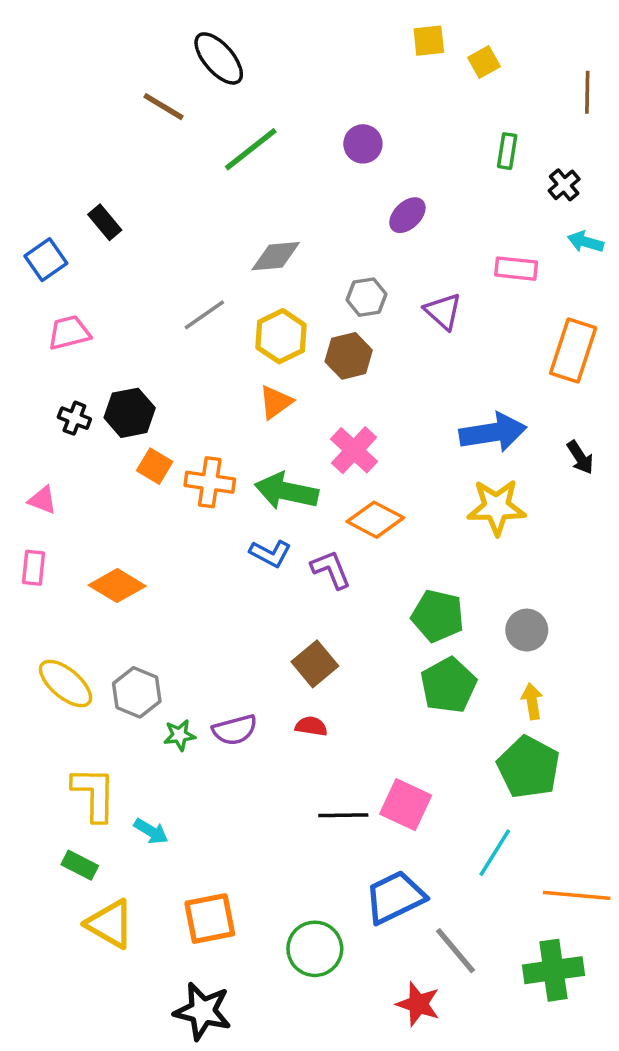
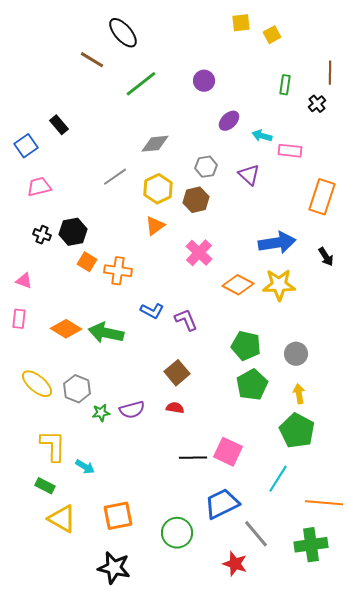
brown line: (587, 92) -> (330, 73), moved
cyan arrow: (586, 242) -> (262, 136), moved
green arrow: (286, 491) -> (106, 333), moved
orange diamond: (375, 520) -> (238, 285), moved

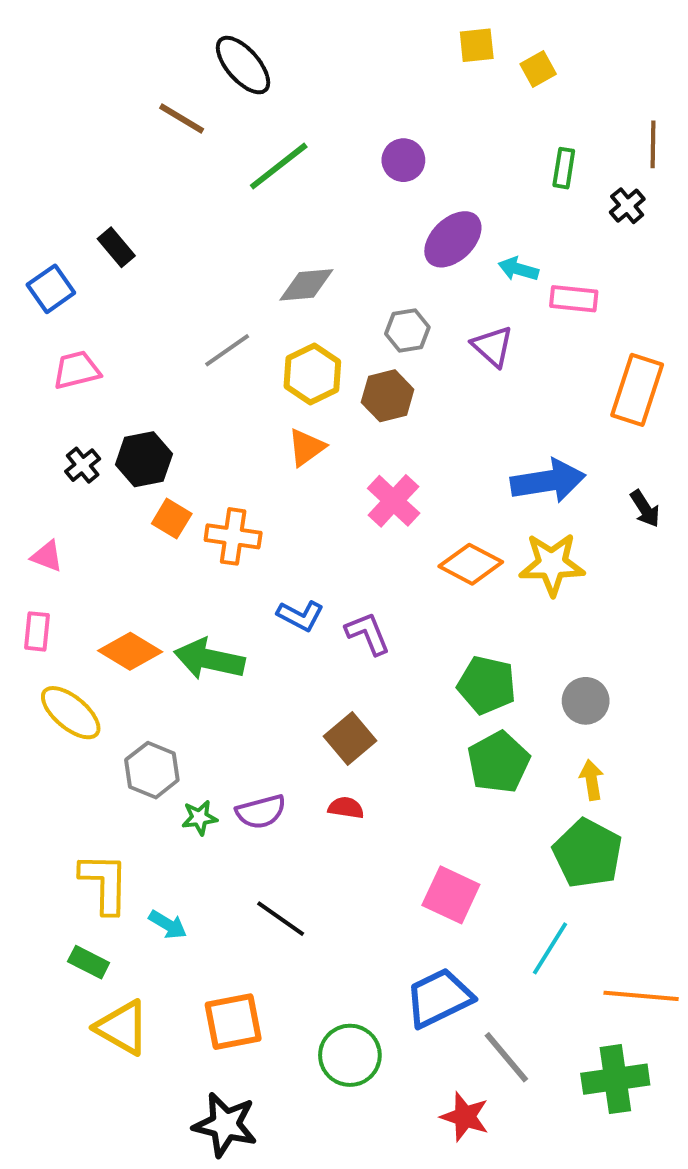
purple ellipse: (229, 121) -> (453, 239), size x1.4
black cross: (42, 235) -> (83, 465), turned 30
yellow ellipse: (37, 384) -> (71, 713), moved
black line: (193, 458) -> (281, 919), moved, turned 36

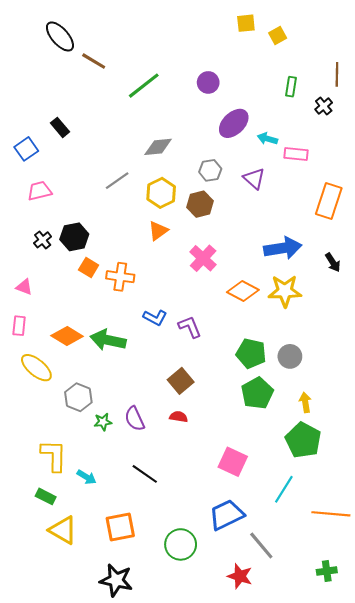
black ellipse: (243, 65) -> (60, 36), moved
gray circle: (586, 701) -> (290, 356), moved
purple semicircle: (261, 812) -> (135, 419), turned 80
green cross: (615, 1079) -> (327, 571), moved, size x0.6

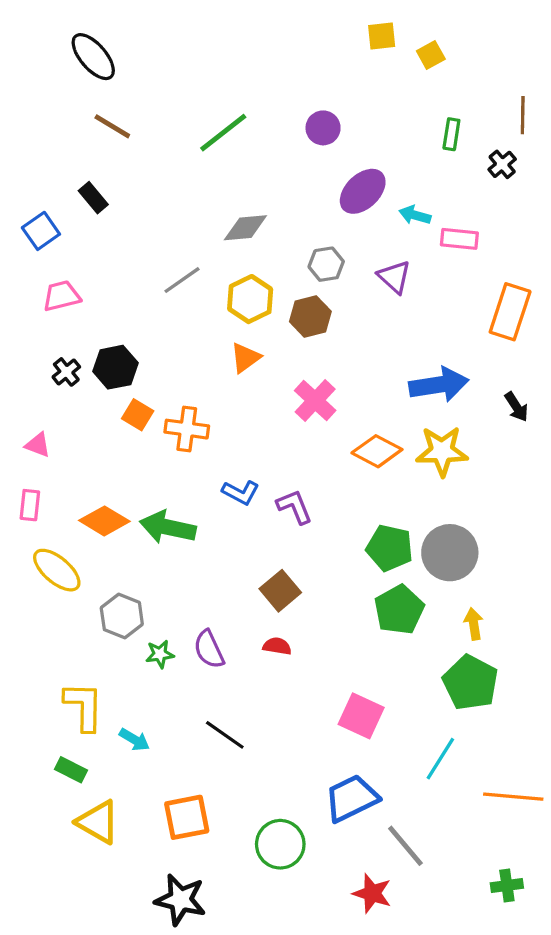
brown line: (94, 61) -> (112, 126), moved
gray circle: (290, 356) -> (450, 553), size x1.5

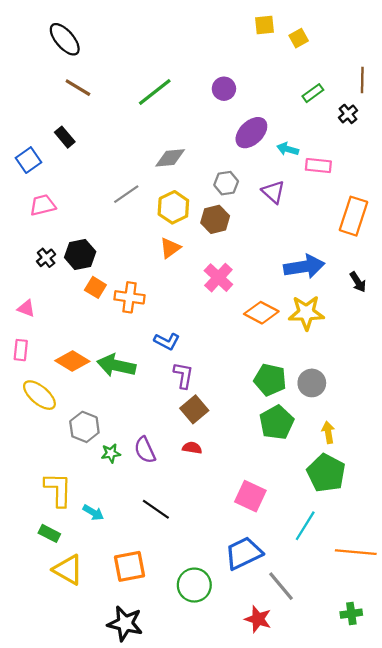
green rectangle: (451, 134) -> (313, 93), turned 45
purple L-shape: (295, 507) -> (183, 375), moved, turned 32
gray circle: (450, 553) -> (312, 383), size x0.7

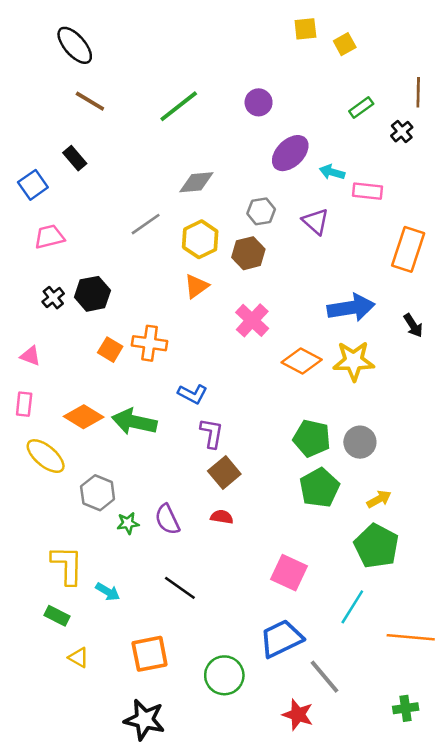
orange square: (95, 287) -> (110, 350), moved
yellow arrow: (328, 432) -> (379, 499), turned 70
yellow triangle: (68, 570) -> (79, 658), size x0.6

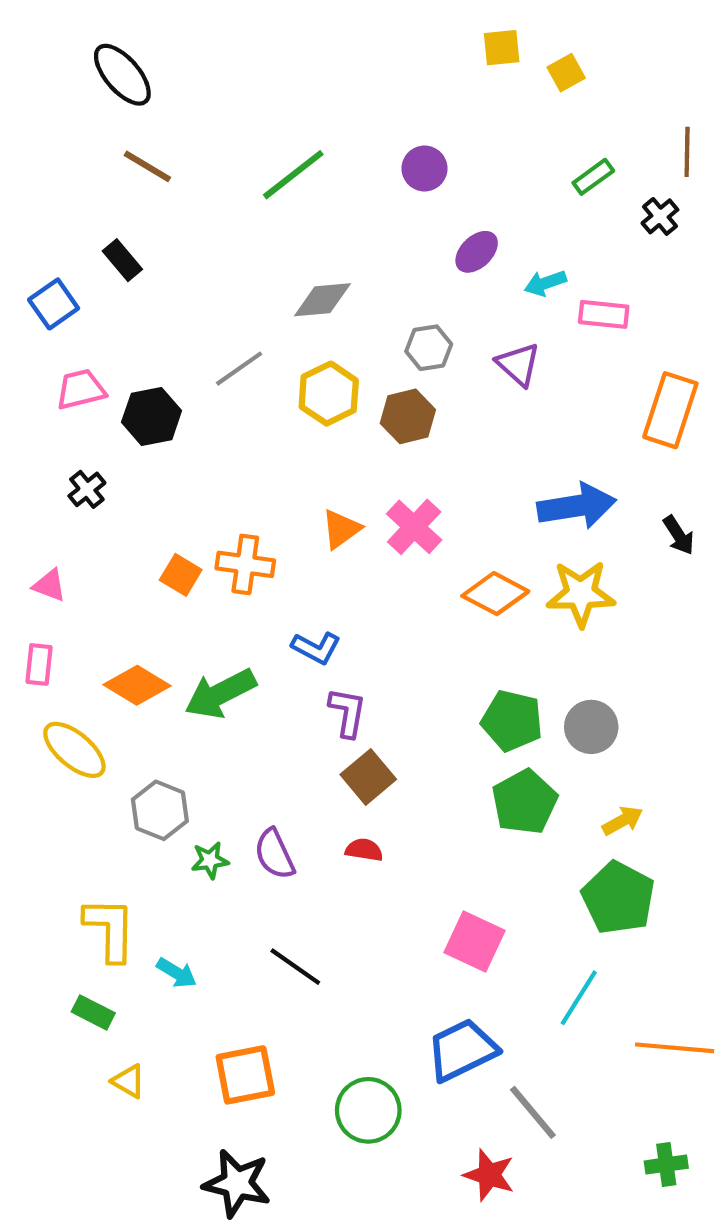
purple ellipse: (290, 153) -> (477, 252), size x0.7
cyan arrow: (332, 172) -> (545, 283), turned -35
orange triangle: (196, 286) -> (341, 529), moved
black hexagon: (92, 294) -> (152, 416), moved
green arrow: (134, 422) -> (220, 694), turned -39

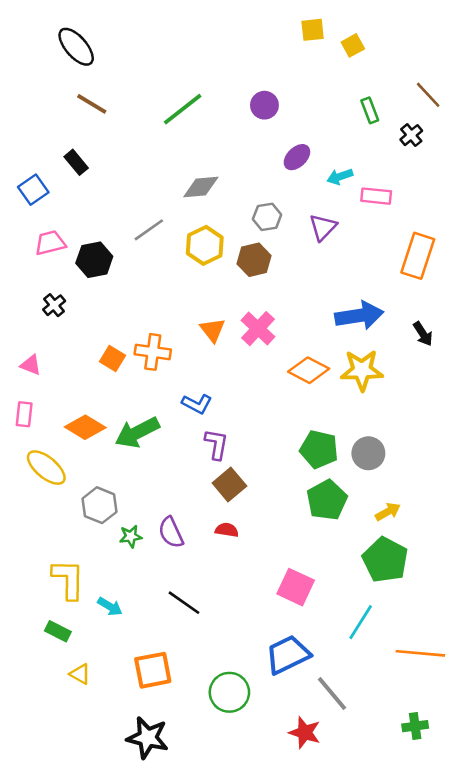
brown line: (687, 152) -> (428, 95), turned -44
green rectangle: (593, 177) -> (370, 110), turned -75
purple triangle: (518, 364) -> (323, 227), turned 32
orange triangle: (341, 529) -> (213, 330), turned -32

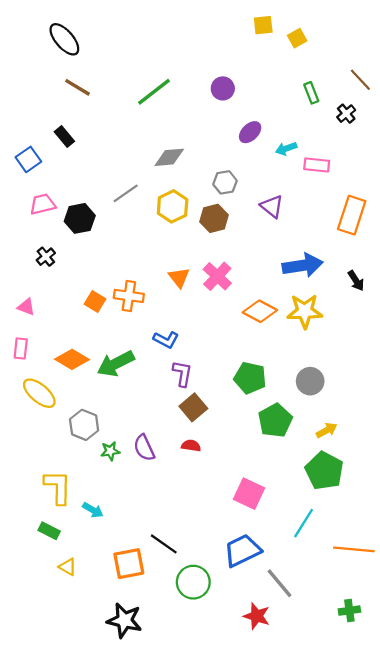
purple triangle: (323, 227) -> (272, 206), moved, turned -35
green pentagon: (319, 449) -> (250, 378), moved
black line: (184, 603) -> (164, 544), moved

